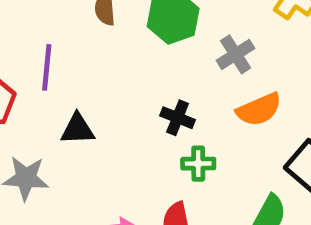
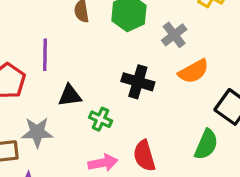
black cross: (178, 118) -> (138, 82), size x1.4
green cross: (198, 164) -> (100, 119), moved, turned 30

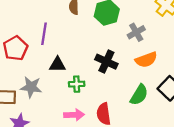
green cross: (100, 119) -> (77, 84), turned -35
green semicircle: (206, 144) -> (139, 95), moved

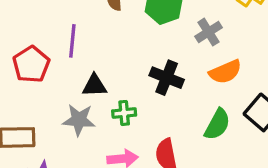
gray star: (31, 87) -> (79, 120), moved

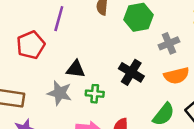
purple line: (72, 41) -> (59, 19), moved

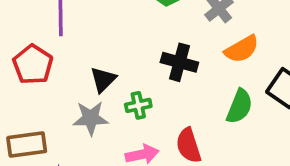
black triangle: (76, 69) -> (103, 80), turned -36

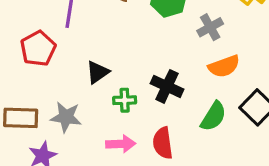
black cross: (179, 62) -> (167, 86), moved
gray star: (91, 118) -> (66, 117), moved

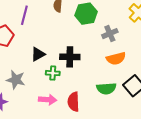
black cross: (167, 86) -> (70, 57), moved, turned -30
green semicircle: (213, 116) -> (106, 89), turned 48

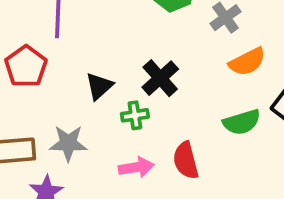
black cross: (70, 57) -> (160, 78), turned -30

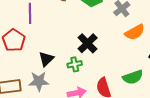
black triangle: (99, 86) -> (46, 59), moved
green semicircle: (242, 122) -> (133, 77), moved

